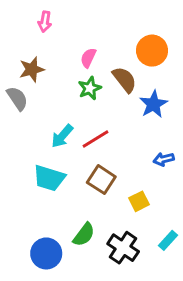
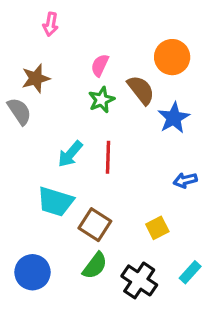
red line: (95, 139) -> (108, 157), turned -56
brown square: (101, 180) -> (95, 225), moved
blue circle: (46, 253) -> (32, 272), moved

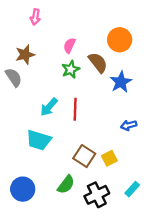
brown square: (95, 225) -> (84, 156), moved
black cross: (139, 280) -> (97, 195), turned 30

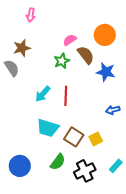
pink semicircle: (69, 45) -> (70, 40), moved, turned 32
blue star: (121, 82) -> (106, 72), turned -30
cyan trapezoid: (39, 140) -> (48, 128), moved

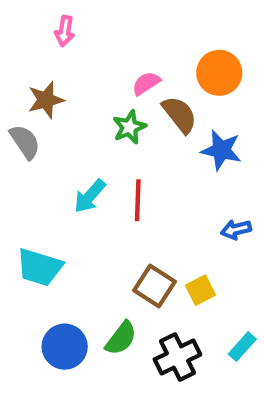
cyan trapezoid: (48, 128) -> (40, 267), moved
blue circle: (20, 166) -> (65, 347), moved

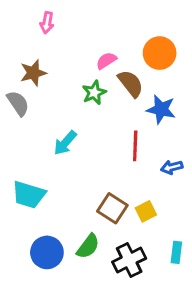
red line: (138, 200) -> (135, 146), moved
cyan rectangle: (242, 347) -> (176, 252), turned -35

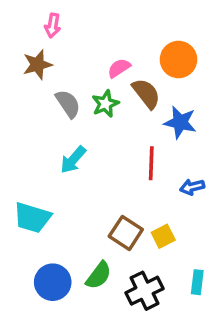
brown star: (33, 73) -> (37, 65), moved
gray semicircle: (18, 103) -> (68, 104), moved

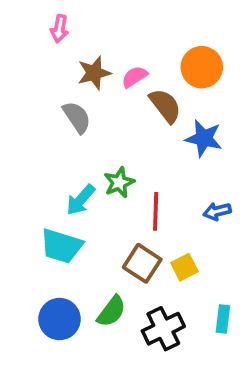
brown star: (37, 65) -> (94, 73), moved
green star: (105, 104) -> (119, 183), moved
cyan arrow: (73, 160) -> (81, 200), moved
red line: (151, 163) -> (156, 211), moved
cyan trapezoid: (32, 218) -> (61, 246), moved

